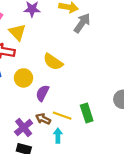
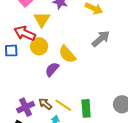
gray arrow: (82, 23) -> (101, 39), moved
yellow circle: (24, 78) -> (39, 46), moved
purple semicircle: (42, 93) -> (52, 69), moved

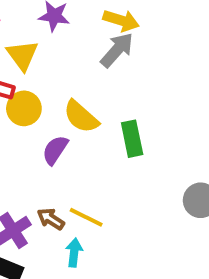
gray arrow: (101, 39) -> (117, 50), moved
green rectangle: (86, 108) -> (132, 139), moved

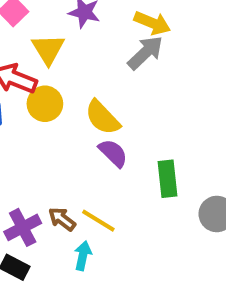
green rectangle: (132, 139) -> (167, 179), moved
purple semicircle: (55, 150) -> (113, 153), moved, turned 96

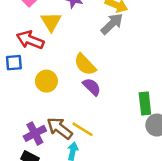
yellow circle: (45, 104) -> (46, 81), moved
green rectangle: (167, 179) -> (145, 103), moved
brown arrow: (62, 219) -> (60, 128), size x1.5

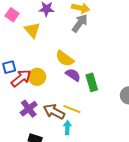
red arrow: (30, 40) -> (21, 78), moved, turned 130
green rectangle: (145, 103) -> (92, 82), moved
purple cross: (35, 133) -> (29, 109), moved

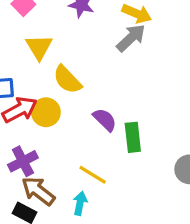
yellow triangle: (32, 30) -> (39, 47), moved
yellow semicircle: (65, 59) -> (67, 80), moved
brown arrow: (54, 112) -> (38, 191), moved

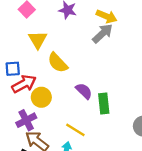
yellow circle: (46, 112) -> (41, 97), moved

